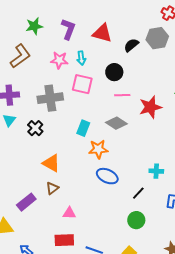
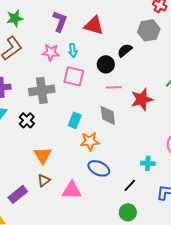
green star: (34, 26) -> (15, 18), moved
black semicircle: (131, 45) -> (125, 50), moved
gray diamond: (116, 123) -> (108, 115), turned 50
orange triangle: (51, 163) -> (43, 155), turned 30
pink triangle: (69, 213) -> (72, 190), moved, size x1.5

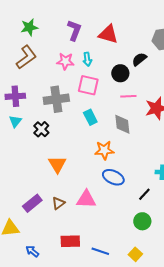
cyan rectangle: (75, 120) -> (90, 117), moved, turned -49
brown triangle: (44, 180) -> (58, 203), moved

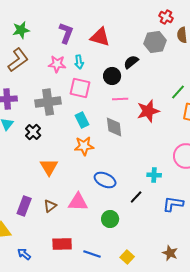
orange star: (104, 150) -> (84, 146), moved
purple rectangle: (32, 203) -> (24, 206), turned -30
green circle: (142, 221) -> (110, 219), moved

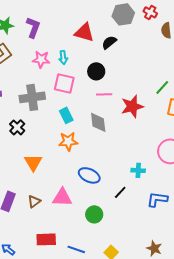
purple L-shape: (66, 33) -> (33, 27), moved
gray hexagon: (155, 42) -> (123, 14), moved
black semicircle: (131, 62) -> (109, 42), moved

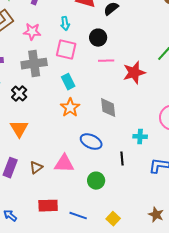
pink star: (41, 59) -> (32, 32), moved
gray diamond: (98, 122) -> (108, 108), moved
orange star: (68, 141) -> (70, 108), turned -30
orange triangle: (33, 162) -> (19, 129), moved
black line: (120, 192) -> (122, 159), turned -48

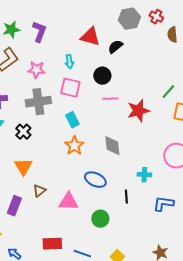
brown triangle: (36, 168) -> (39, 191), moved

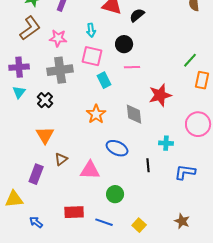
red star: (138, 111) -> (160, 95), moved
cyan rectangle: (72, 120) -> (104, 80), moved
green circle: (100, 219) -> (115, 194), moved

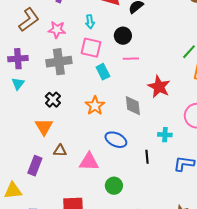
red star: (160, 95) -> (159, 87), turned -30
black cross: (45, 100) -> (53, 100), moved
brown triangle: (61, 159) -> (60, 151), turned 40

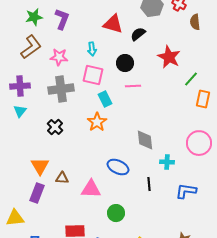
red star: (159, 87) -> (169, 57), moved
orange star: (95, 106) -> (97, 122), moved
gray diamond: (133, 106) -> (145, 140), moved
orange triangle: (44, 127) -> (40, 166), moved

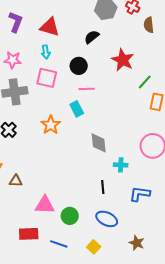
red triangle: (113, 24) -> (50, 27), moved
cyan rectangle: (105, 99) -> (77, 109), moved
blue ellipse: (118, 167) -> (107, 219), moved
pink triangle: (91, 189) -> (45, 205), moved

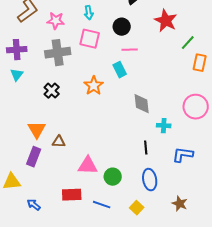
blue ellipse: (107, 219) -> (150, 180), turned 55

